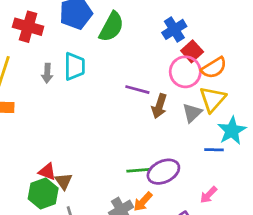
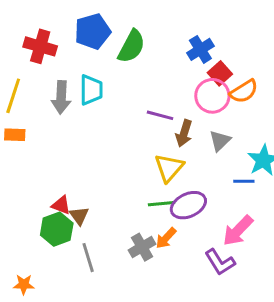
gray arrow: (47, 73) -> (61, 97), size x1.5
yellow triangle: (213, 99) -> (169, 168), moved
pink arrow: (209, 195) -> (238, 231), size x1.6

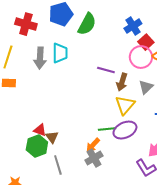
yellow triangle: (169, 168) -> (125, 105), moved
orange arrow: (166, 238) -> (93, 145), moved

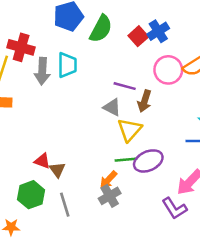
red cross: (26, 24) -> (21, 47), moved
red square: (146, 42) -> (138, 36), moved
gray triangle: (146, 87) -> (112, 107), moved, turned -49
yellow triangle: (125, 105) -> (130, 130), moved
green hexagon: (37, 146) -> (31, 195), moved

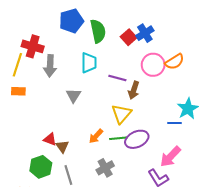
green semicircle: (101, 29) -> (98, 31), turned -40
cyan trapezoid: (67, 65) -> (89, 63), moved
gray triangle: (112, 107) -> (73, 95), moved, turned 35
orange arrow: (108, 180) -> (96, 136), moved

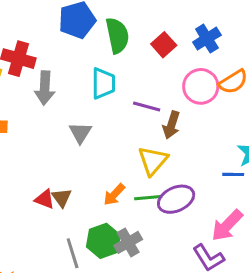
blue cross: (145, 33) -> (207, 39), moved
brown triangle: (62, 146) -> (62, 198), moved
green hexagon: (41, 167) -> (103, 241), moved

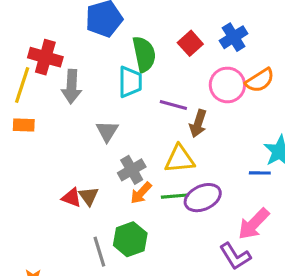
green semicircle: (117, 35) -> (144, 54), moved
yellow triangle: (153, 161) -> (180, 159), turned 44
gray cross: (128, 242) -> (132, 170), moved

